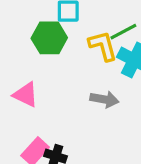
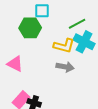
yellow L-shape: (103, 46) -> (64, 46), moved, turned 120

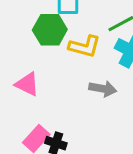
yellow L-shape: (64, 46) -> (85, 46), moved

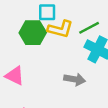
yellow L-shape: (85, 46) -> (60, 29), moved

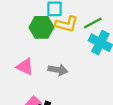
gray arrow: (75, 79) -> (58, 70), moved

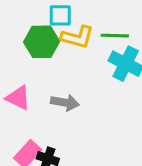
green line: (93, 23) -> (115, 36), turned 30

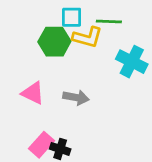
green line: (115, 36) -> (109, 21), moved

